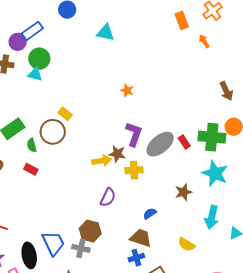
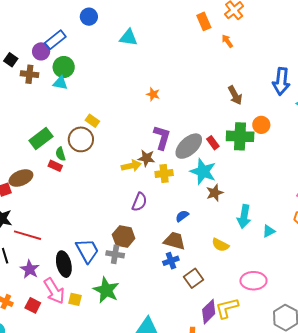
brown arrow: (226, 91) -> (235, 95), moved
red rectangle: (31, 169) -> (55, 166), moved
cyan star: (215, 173) -> (203, 171), moved

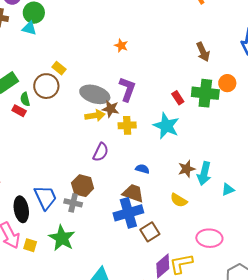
gray ellipse: (189, 146) -> (95, 94), moved, turned 56
brown star: (215, 193) -> (187, 169), moved
blue semicircle: (182, 216) -> (142, 169), turned 48
blue cross: (171, 261) -> (128, 213), size x1.8

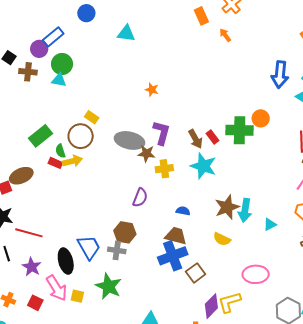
brown arrow: (203, 52) -> (196, 139), moved
yellow arrow: (95, 115) -> (72, 161), moved
brown star: (187, 169) -> (227, 207), size x1.4

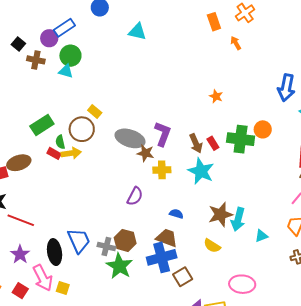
orange star: (152, 90) -> (216, 96), moved
brown hexagon: (125, 232) -> (125, 240), moved
green star: (108, 286) -> (119, 266), moved

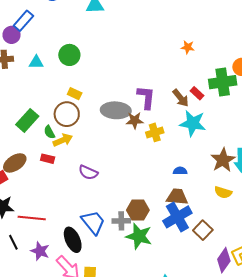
green circle: (70, 56) -> (69, 55), moved
red rectangle: (54, 153) -> (48, 159), moved
purple semicircle: (135, 196) -> (88, 172), moved, turned 102

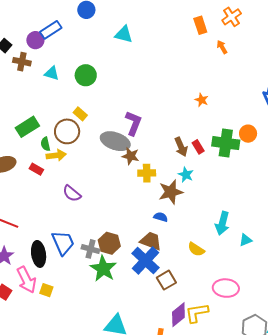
purple L-shape: (146, 97) -> (133, 123), moved
cyan star: (193, 123) -> (186, 175), size x0.6
brown star: (223, 160) -> (171, 192), moved
blue cross: (177, 217) -> (146, 260), turned -32

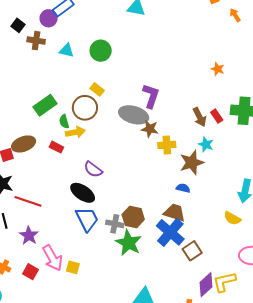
yellow semicircle: (196, 249) -> (232, 218), moved
black ellipse: (39, 254) -> (83, 193), moved, turned -45

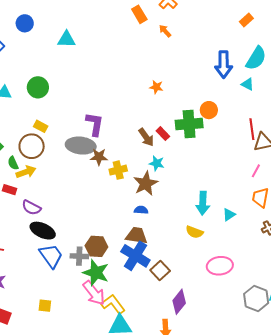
purple semicircle: (93, 169) -> (31, 208), moved
pink arrow: (52, 258) -> (94, 293), moved
yellow L-shape: (224, 282) -> (113, 304), moved, turned 75

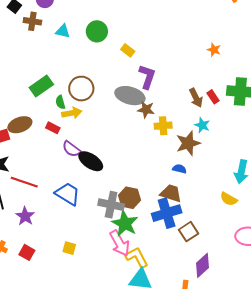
yellow rectangle: (41, 126) -> (128, 50), moved
black ellipse: (43, 231) -> (91, 161), moved
blue trapezoid: (51, 256) -> (68, 194), moved, turned -32
gray cross: (79, 256) -> (111, 205), size x1.4
blue cross: (135, 256) -> (167, 213), turned 32

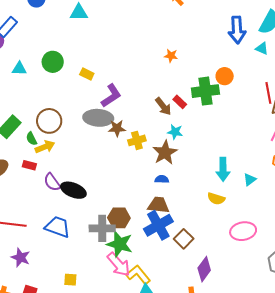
purple L-shape: (147, 77) -> (111, 96), turned 50
purple semicircle: (71, 149) -> (52, 182), turned 30

